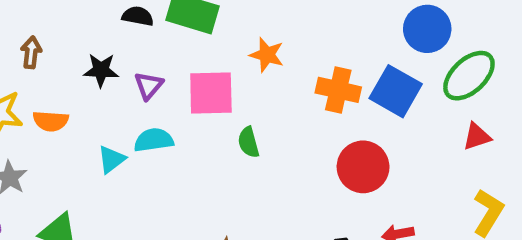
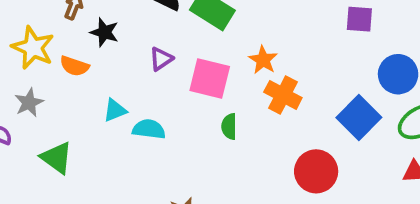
black star: (101, 70) -> (104, 32), moved
orange cross: (338, 90) -> (283, 95), moved
cyan semicircle: (154, 140) -> (149, 129), moved

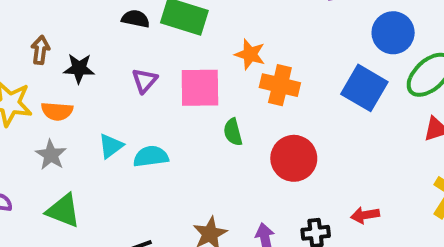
gray star: (29, 103) -> (51, 155), moved
red circle: (316, 171) -> (294, 158), moved

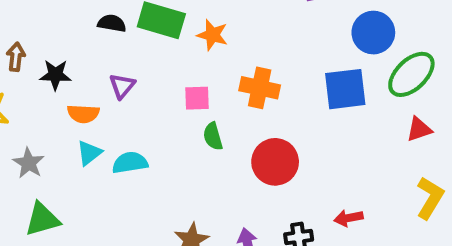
orange star: (250, 54) -> (212, 35), moved
pink square: (200, 88) -> (197, 98), moved, size x0.6
blue square: (364, 88) -> (345, 89), turned -36
orange semicircle: (57, 111) -> (83, 114), moved
green triangle: (63, 211) -> (42, 219), turned -36

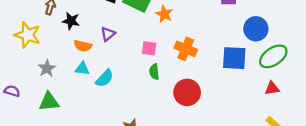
cyan triangle: (89, 153) -> (82, 69), turned 35
cyan semicircle: (130, 163) -> (105, 78), turned 132

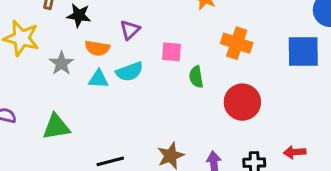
pink square: (149, 48) -> (172, 52), moved
gray star: (47, 68) -> (61, 63), moved
cyan semicircle: (105, 78) -> (130, 72), moved, turned 30

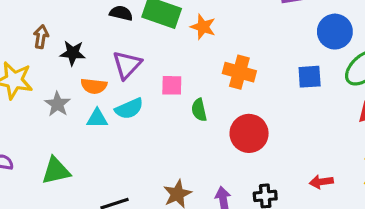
purple triangle: (130, 30) -> (127, 65), size x1.4
blue square: (303, 51) -> (310, 77), size x0.7
red arrow: (295, 152) -> (321, 182), moved

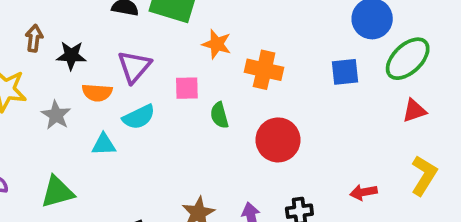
orange star: (203, 27) -> (217, 44), moved
cyan triangle: (97, 118) -> (104, 145), moved

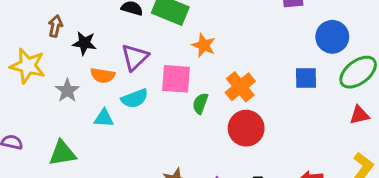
orange cross: (264, 70) -> (240, 87), moved, turned 32
pink square: (187, 88) -> (176, 79), size x1.5
green semicircle: (219, 115) -> (200, 103), turned 30

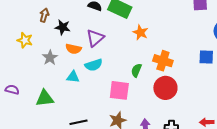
yellow star: (28, 66) -> (25, 40), size x0.7
pink square: (176, 79) -> (119, 90), moved
orange cross: (240, 87) -> (163, 61), turned -36

